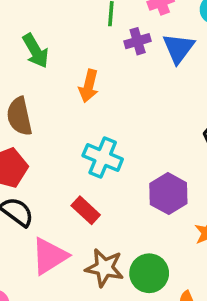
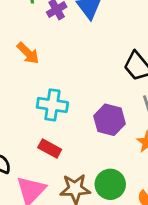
orange arrow: (89, 86) -> (28, 53), turned -45

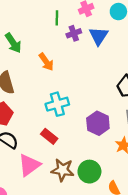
cyan cross: (52, 105) -> (57, 104), turned -35

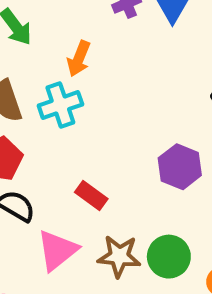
orange arrow: (46, 62) -> (79, 59), turned 60
cyan cross: (57, 104) -> (60, 105), moved

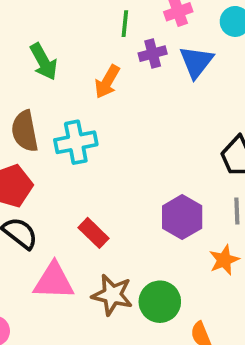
orange arrow: (79, 59) -> (107, 82), moved
pink triangle: (57, 250) -> (54, 281), turned 33

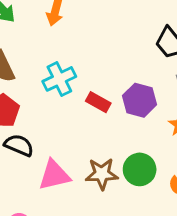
cyan cross: (76, 142) -> (59, 79), moved
red rectangle: (94, 233) -> (98, 102), moved

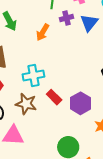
brown star: (102, 174) -> (26, 104), moved

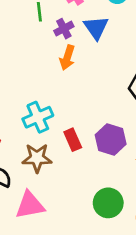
orange arrow: (43, 32) -> (67, 58), moved
red rectangle: (54, 97) -> (73, 140), turned 35

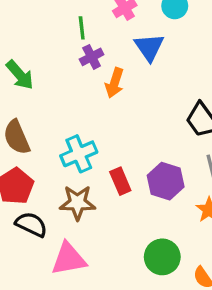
purple cross: (64, 29) -> (92, 57), moved

